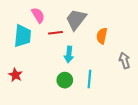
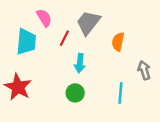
red line: (56, 33) -> (64, 38), turned -56
red star: (15, 75) -> (18, 87), size x1.6
cyan line: (89, 79) -> (120, 93), moved

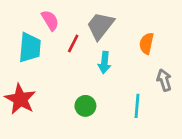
orange semicircle: (118, 42) -> (147, 43), moved
cyan arrow: (80, 63) -> (104, 62), moved

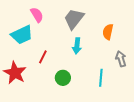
red line: (73, 43) -> (43, 57), moved
cyan trapezoid: (30, 48) -> (22, 35), turned 60

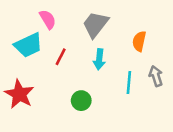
red line: (43, 57) -> (61, 57), moved
cyan line: (101, 78) -> (129, 83), moved

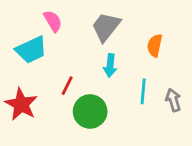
red line: (61, 57) -> (67, 86), moved
gray arrow: (156, 76) -> (173, 100), moved
green circle: (81, 101) -> (90, 111), size x1.5

